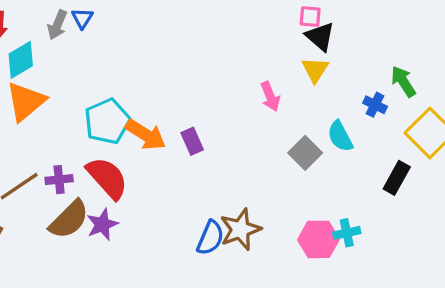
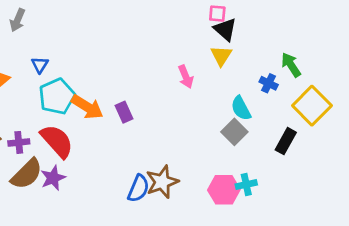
blue triangle: (82, 18) -> (40, 65), moved
gray square: (305, 153) -> (234, 132), moved

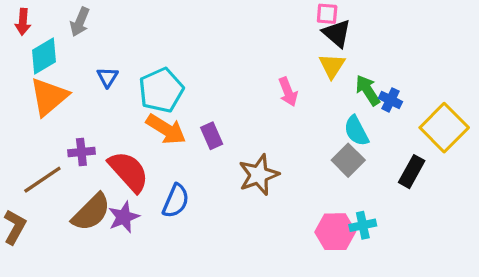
green arrow: (291, 65) -> (368, 90), moved
cyan pentagon: (57, 96) -> (161, 90), moved
purple cross: (19, 142) -> (81, 152), moved
brown star: (162, 182) -> (259, 175), moved
blue semicircle: (138, 188) -> (176, 201), moved

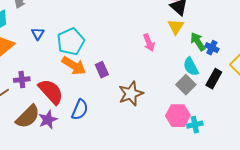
black rectangle: (412, 172) -> (214, 79), moved
pink hexagon: (335, 232) -> (178, 116), moved

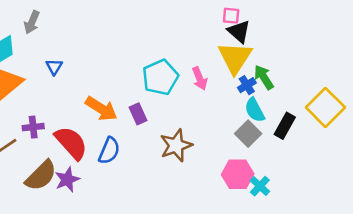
yellow triangle: (176, 27) -> (235, 58), size x1.6
cyan pentagon: (71, 42) -> (160, 77), moved
blue cross: (212, 48) -> (247, 85), moved, turned 32
blue semicircle: (80, 110) -> (109, 151), moved
cyan cross: (195, 125) -> (260, 186), turned -35

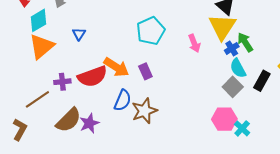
cyan pentagon: (160, 77) -> (151, 31), moved
red semicircle: (71, 143) -> (92, 77), moved, turned 112
brown star: (176, 145) -> (144, 111), moved

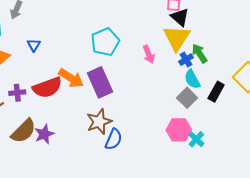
purple rectangle: (145, 71) -> (100, 82), size x1.8
blue semicircle: (123, 100) -> (114, 139), moved

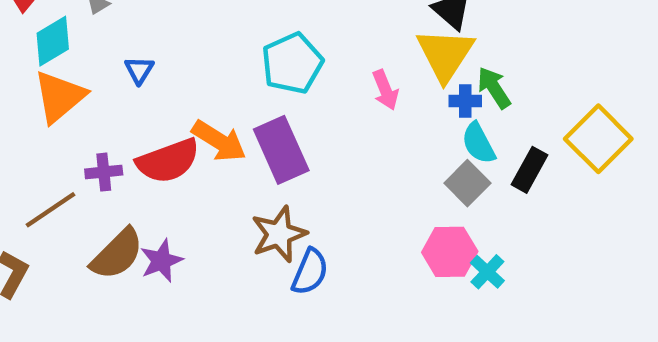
blue cross: (186, 60) -> (465, 101), turned 32

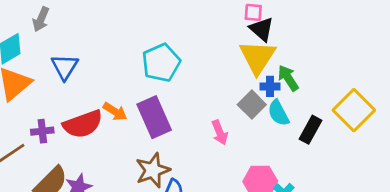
blue triangle: (139, 70) -> (65, 67), size x1.5
pink arrow: (385, 90) -> (220, 133), moved
orange arrow: (219, 141) -> (115, 112), size x0.7
gray square: (467, 183) -> (252, 105), moved

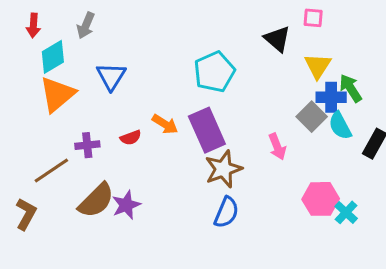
black triangle: (262, 29) -> (277, 39), moved
yellow triangle: (257, 57) -> (318, 66), size x0.7
blue cross: (270, 86) -> (331, 97), size x1.4
red semicircle: (83, 124) -> (131, 138), size x0.5
brown star: (153, 170) -> (223, 169), moved

